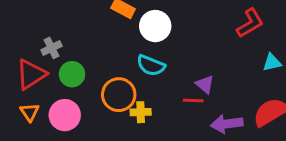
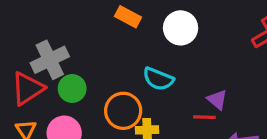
white circle: (155, 26) -> (181, 28), moved
gray cross: (52, 48) -> (50, 60), size x1.6

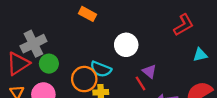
white circle: (181, 28) -> (126, 45), moved
cyan semicircle: (158, 79) -> (101, 69), moved
red line: (204, 117) -> (141, 83), turned 56

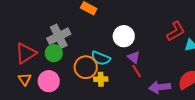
red L-shape: (184, 25) -> (176, 31), moved
gray cross: (33, 44) -> (59, 36), moved
purple triangle: (149, 71) -> (134, 57), moved

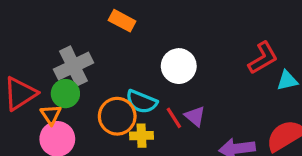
purple triangle: (134, 57) -> (195, 116), moved
red line: (137, 71) -> (174, 118), moved
orange triangle: (25, 79) -> (51, 115), moved

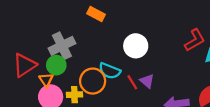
yellow cross: (141, 136) -> (74, 95), moved

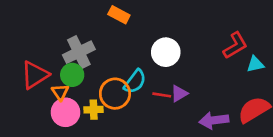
cyan semicircle: (110, 71) -> (135, 82), turned -75
purple triangle: (147, 81) -> (179, 94), turned 49
red line: (132, 82) -> (162, 95), turned -49

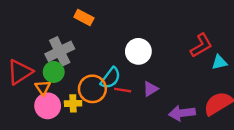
orange rectangle: (119, 15) -> (84, 18), moved
red line: (162, 95) -> (123, 90), moved

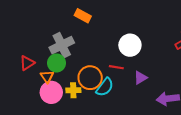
red triangle: (20, 72) -> (27, 63), size x0.7
cyan semicircle: (111, 78) -> (105, 87), moved
red line: (123, 90) -> (116, 67), moved

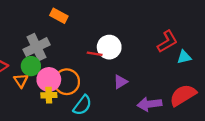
red line: (116, 67) -> (95, 54), moved
cyan semicircle: (105, 87) -> (82, 105), moved
pink circle: (51, 92) -> (49, 79), moved

